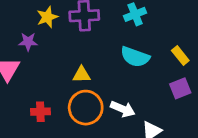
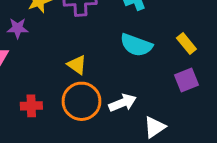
yellow triangle: (82, 75) -> (77, 65), turned 36
white arrow: (123, 109) -> (123, 103), turned -45

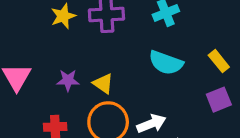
purple star: (18, 28) -> (68, 80), moved

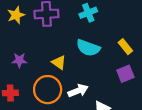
yellow triangle: (103, 84) -> (59, 62), moved

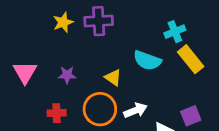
cyan cross: (88, 13) -> (175, 32), moved
yellow rectangle: (125, 47) -> (191, 59), size x1.5
purple square: (125, 74) -> (191, 116), moved

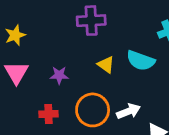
yellow star: (63, 22) -> (15, 35), moved
yellow triangle: (113, 78) -> (106, 65), moved

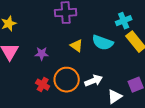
red cross: (48, 114) -> (43, 85), moved, turned 32

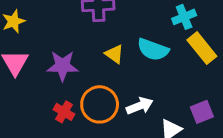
purple star: (42, 54) -> (62, 66), size x1.5

